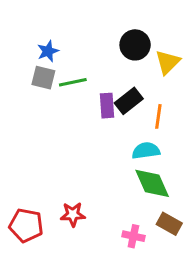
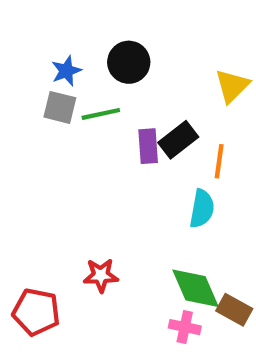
black circle: (135, 45) -> (129, 62), moved
cyan semicircle: (146, 151) -> (202, 209), turned 108
green diamond: (152, 183) -> (195, 288), moved
red star: (73, 214) -> (101, 275), moved

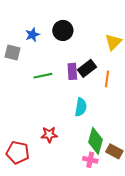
gray square: (60, 107) -> (12, 53), moved
green line: (101, 114) -> (43, 76), moved
cyan semicircle: (202, 209) -> (81, 107), moved
green diamond: (195, 288) -> (95, 141), turned 40

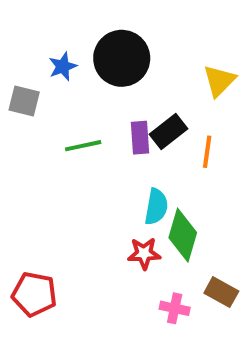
black circle: (63, 30) -> (122, 58), size x1.4
red star: (49, 135) -> (144, 253), moved
green diamond: (95, 141) -> (183, 235), moved

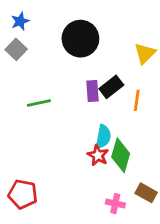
blue star: (63, 66) -> (20, 21), moved
gray square: (24, 101) -> (16, 49), moved, turned 30
green line: (83, 146) -> (39, 103), moved
red star: (144, 253) -> (98, 155), moved, turned 30

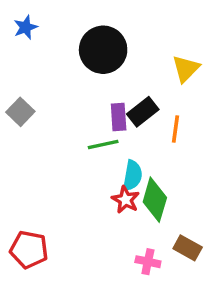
gray square: (16, 49) -> (20, 112), moved
green line: (39, 103) -> (103, 144), moved

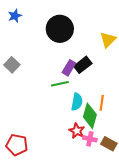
purple rectangle: (119, 117) -> (69, 68), turned 35
orange line: (175, 129) -> (102, 103), moved
red star: (126, 200) -> (77, 131), moved
pink cross: (148, 262) -> (90, 139), moved

